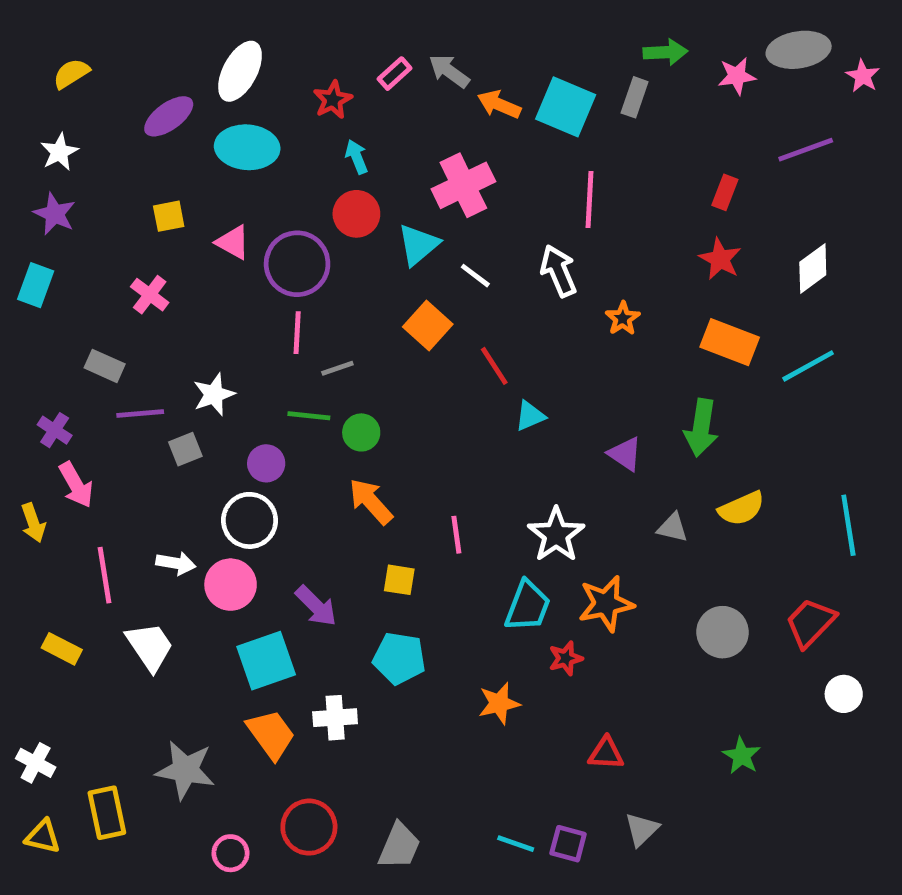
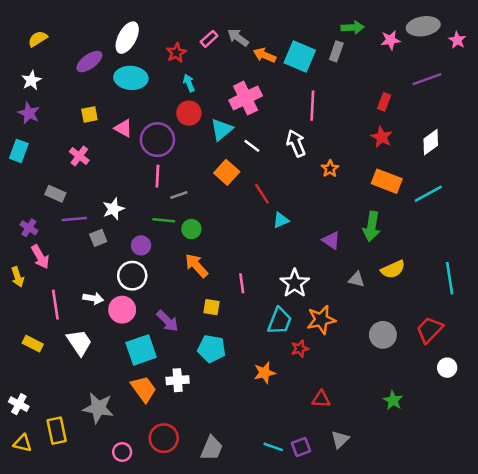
purple square: (568, 844) -> (301, 447), turned -36

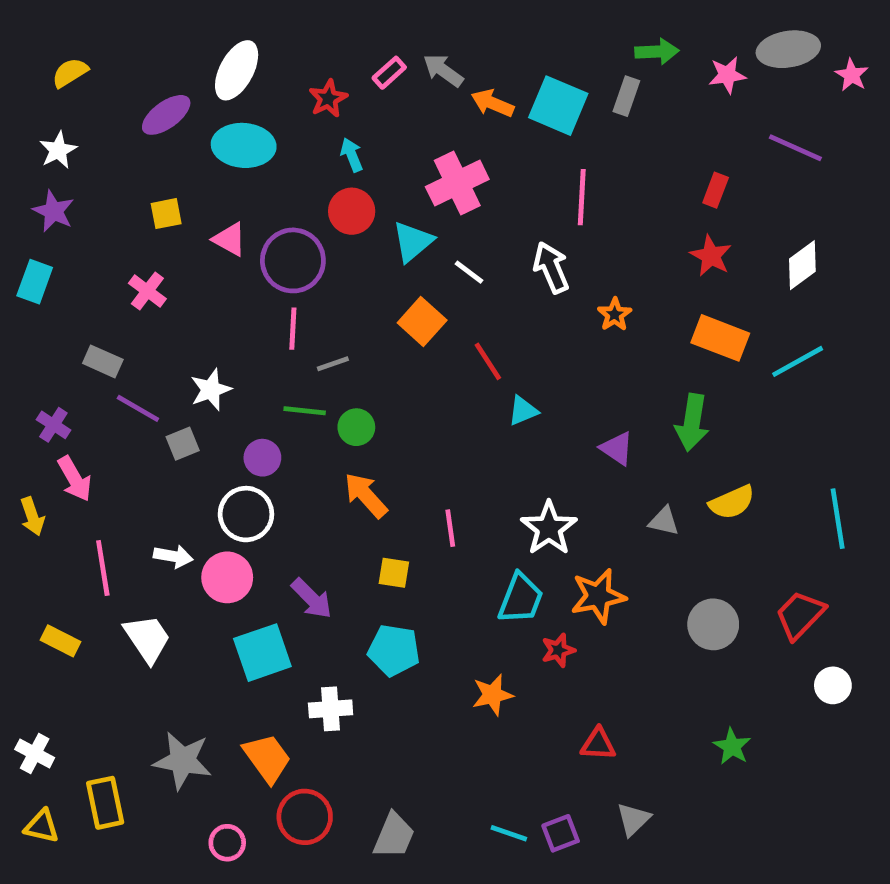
purple line: (427, 79) -> (795, 148), turned 44
purple line: (74, 219) -> (138, 408), turned 35
orange trapezoid: (144, 389) -> (267, 758), moved

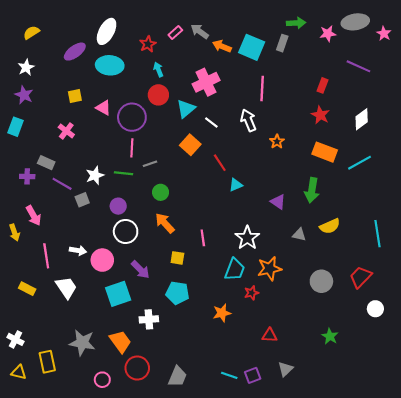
green line: (305, 411) -> (123, 173), moved
purple cross: (53, 425) -> (27, 176), moved, turned -32
white circle: (246, 514) -> (126, 231), moved

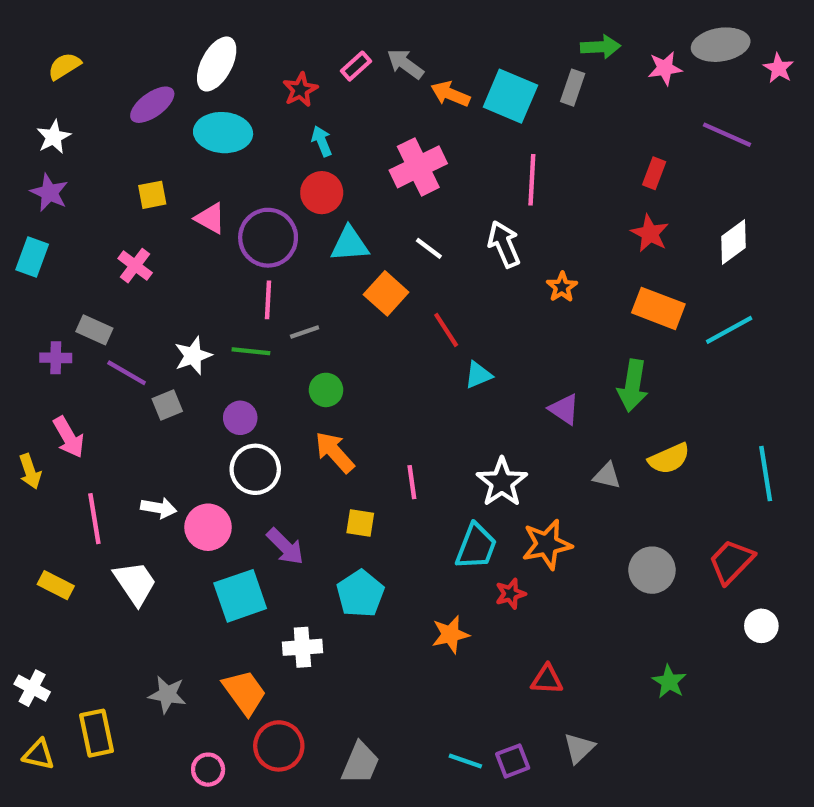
cyan triangle: (186, 109) -> (350, 244), moved, turned 36
cyan pentagon: (177, 293) -> (360, 594), turned 30
gray star: (82, 343) -> (167, 694), size x0.7

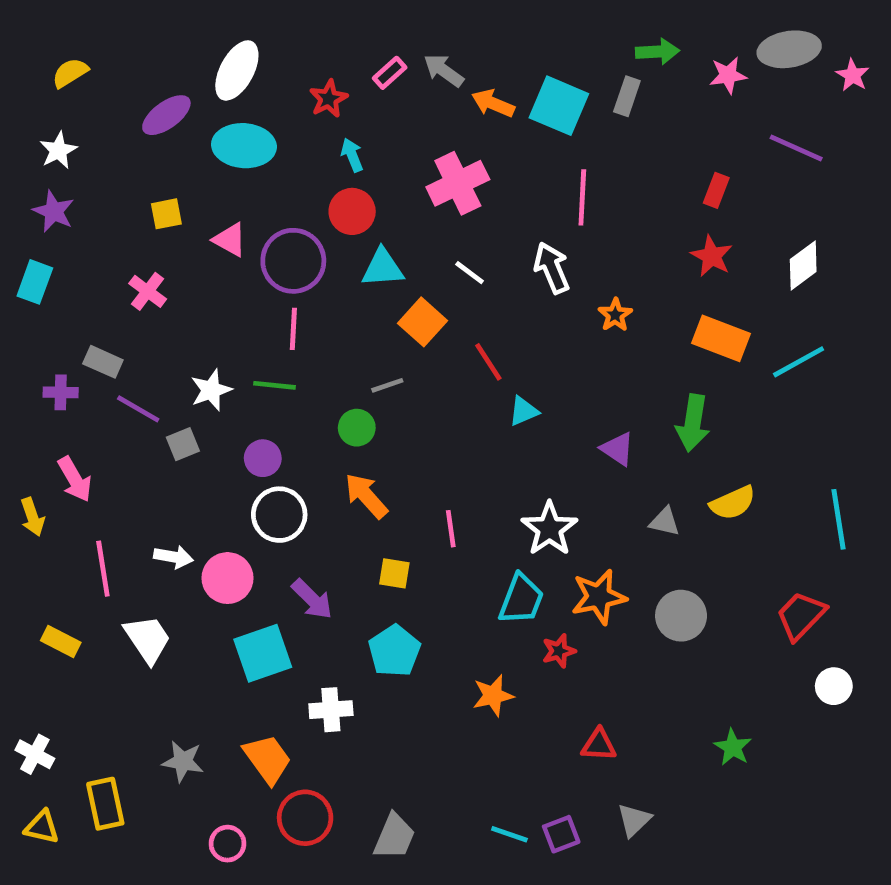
gray line: (305, 332) -> (387, 385), moved
gray circle: (652, 570) -> (681, 616), moved

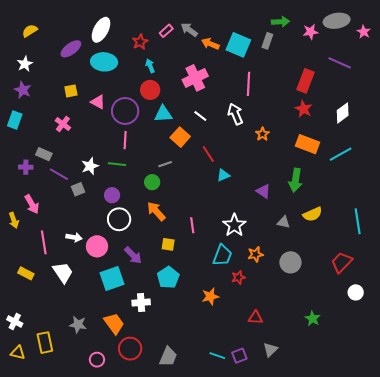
red rectangle: (716, 190) -> (306, 81), size x1.6
orange star: (599, 597) -> (255, 254), size x0.7

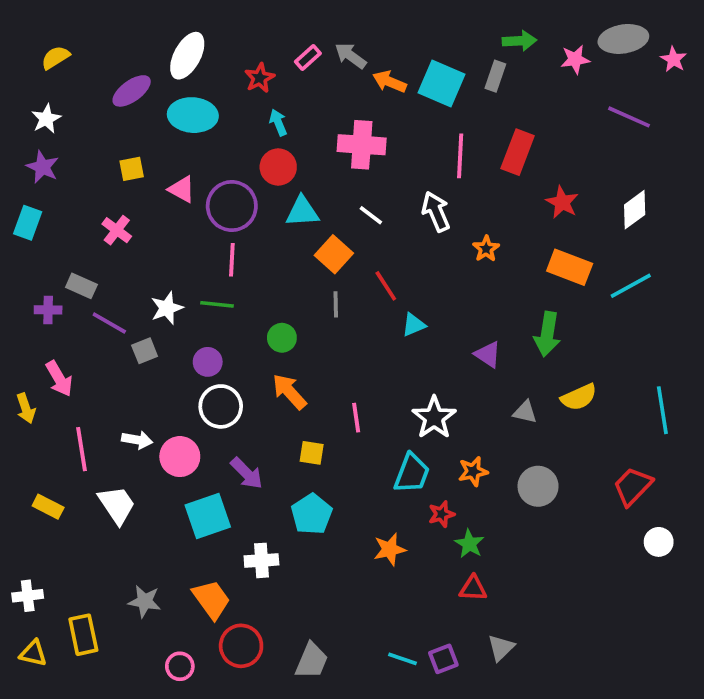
pink cross: (195, 78) -> (362, 145), turned 30
red rectangle: (306, 81) -> (518, 152), moved
gray line: (165, 164) -> (336, 304), moved, turned -72
green star: (313, 319) -> (469, 544), moved
white cross: (15, 322) -> (28, 596), turned -35

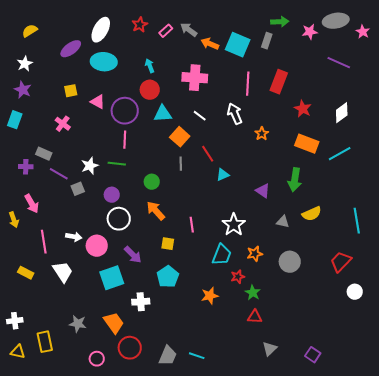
red star: (260, 78) -> (140, 25), moved
cyan line: (403, 659) -> (197, 356), moved
purple square: (443, 659) -> (313, 355), moved, turned -35

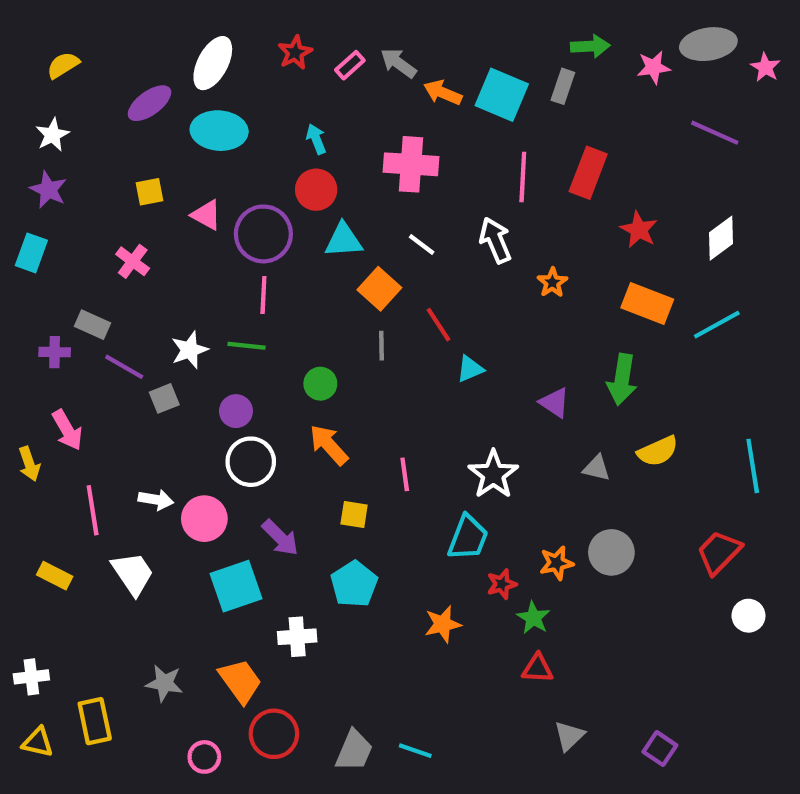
orange star: (255, 254) -> (557, 563), moved

